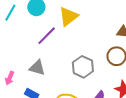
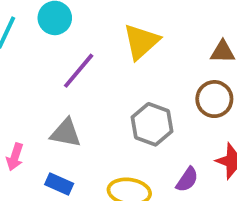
yellow triangle: (68, 16) -> (141, 42), moved

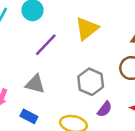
purple semicircle: (187, 180) -> (105, 109), moved

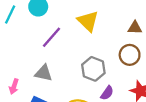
yellow triangle: (87, 29) -> (88, 21), turned -35

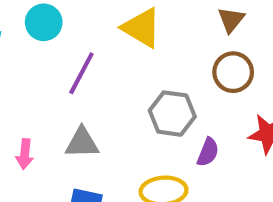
brown triangle: (135, 28) -> (231, 20), turned -40
pink arrow: (14, 86) -> (25, 154), moved

